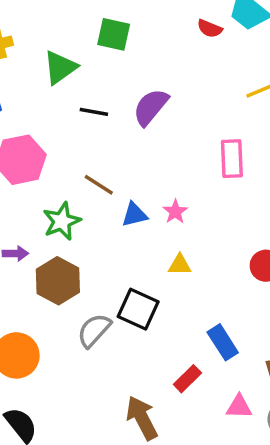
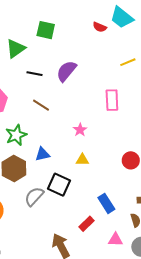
brown line: (99, 185) -> (41, 105), moved
blue triangle: (134, 215) -> (43, 154), moved

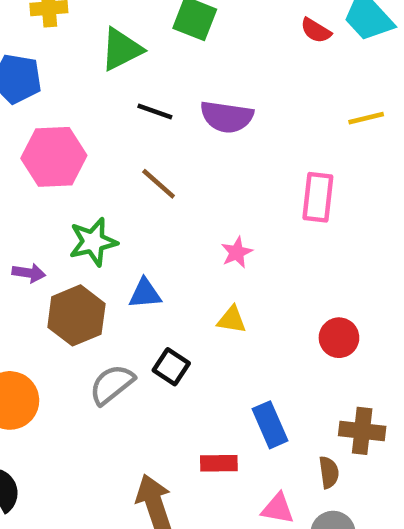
purple semicircle: (66, 71) -> (227, 117), turned -130
black square: (59, 185) -> (171, 367), size x0.7
red rectangle: (87, 224) -> (219, 463), turned 35

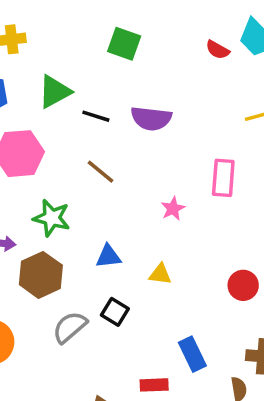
green triangle: (121, 49) -> (55, 92), moved
green star: (93, 242) -> (52, 218), turned 30
pink star: (237, 252) -> (173, 209), moved
blue triangle: (145, 294) -> (108, 256), moved

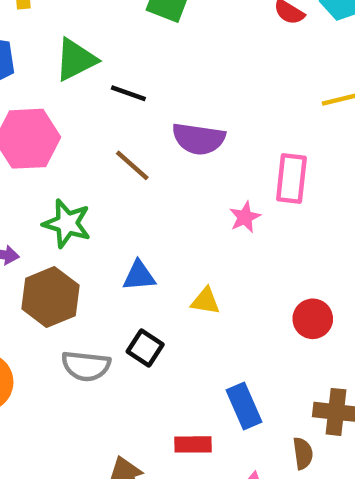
purple semicircle: (151, 118) -> (199, 139), moved
pink star: (173, 209) -> (245, 217), moved
gray semicircle: (70, 327) -> (86, 366), turned -135

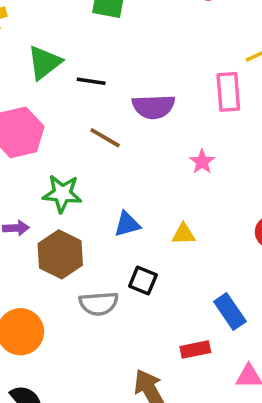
pink rectangle: (291, 179) -> (228, 92), moved

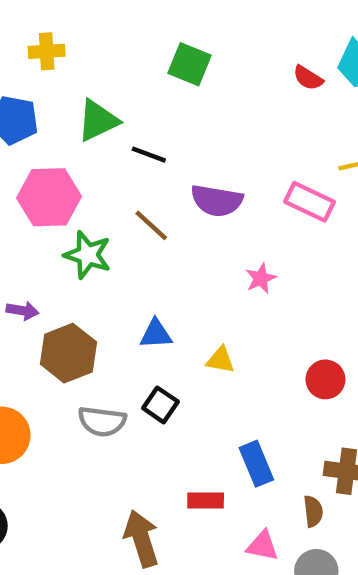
pink rectangle: (228, 92) -> (309, 202), turned -72
green star: (62, 194) -> (88, 255), moved

